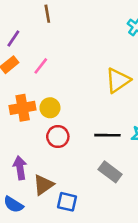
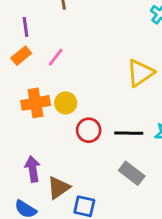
purple line: (13, 39) -> (26, 27), turned -42
red circle: (58, 137) -> (89, 130), moved

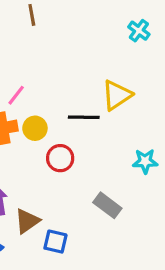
pink line: (56, 57) -> (16, 95), moved
black line: (129, 133) -> (84, 117), moved

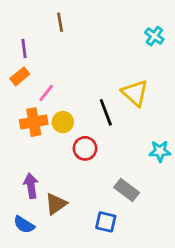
yellow triangle: (117, 95) -> (135, 93), turned -44
black line: (84, 117) -> (106, 112), turned 68
blue square: (55, 242) -> (106, 222), moved

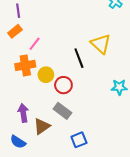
yellow circle: (63, 122) -> (46, 75), moved
gray rectangle: (127, 190) -> (62, 111), moved
blue square: (106, 222) -> (79, 140), turned -35

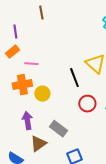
pink line: (35, 44) -> (31, 64), turned 56
red circle: (63, 85) -> (87, 104), moved
purple arrow: (23, 113) -> (27, 121), moved

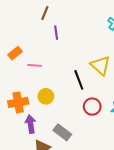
brown line: (41, 13) -> (45, 13), turned 32
purple line: (15, 32) -> (56, 33), moved
orange cross: (22, 85) -> (18, 102), moved

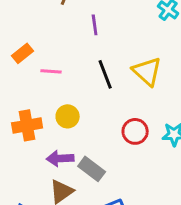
purple line: (56, 33) -> (95, 25), moved
black line: (79, 80) -> (105, 74), moved
purple arrow: (30, 124) -> (60, 158), moved, turned -84

